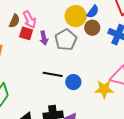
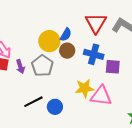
black line: (53, 74) -> (33, 102), turned -30
yellow star: (104, 89) -> (84, 88), moved

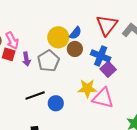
purple square: (113, 67) -> (108, 69), moved, turned 35

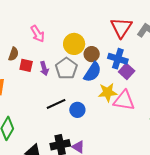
blue semicircle: (75, 33) -> (93, 72), moved, size x1.5
pink arrow: (12, 41) -> (38, 34), moved

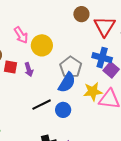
yellow circle: (74, 44) -> (42, 45), moved
brown circle: (92, 54) -> (81, 14), moved
gray pentagon: (66, 68) -> (71, 67), moved
blue semicircle: (93, 72) -> (67, 83), moved

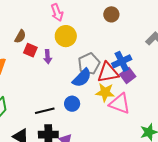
red triangle: (105, 26) -> (108, 73), moved, turned 35
pink arrow: (21, 35) -> (57, 13), moved
blue cross: (102, 58) -> (122, 61), turned 36
black line: (42, 105) -> (45, 111), moved

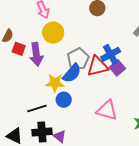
purple arrow: (48, 57) -> (36, 54), size x1.6
yellow star: (105, 92) -> (55, 83), moved
pink triangle: (120, 104) -> (107, 110), moved

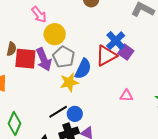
red square: (19, 49) -> (25, 59), size x1.6
gray pentagon: (78, 59) -> (64, 57), moved
blue circle: (64, 100) -> (75, 114), moved
pink triangle: (107, 110) -> (126, 96), size x0.6

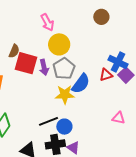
blue cross: (116, 41) -> (118, 62), turned -30
red triangle: (106, 56) -> (106, 75), size x0.6
purple arrow: (44, 59) -> (44, 67), size x0.7

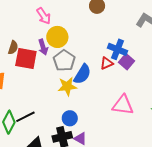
purple arrow: (44, 67) -> (43, 47), moved
pink triangle: (119, 118) -> (123, 105), size x1.6
black line: (48, 121) -> (25, 117), moved

